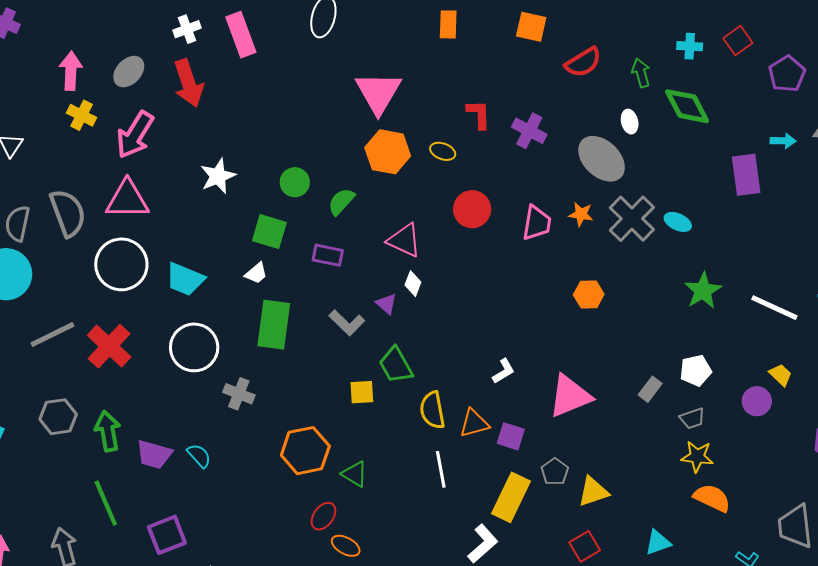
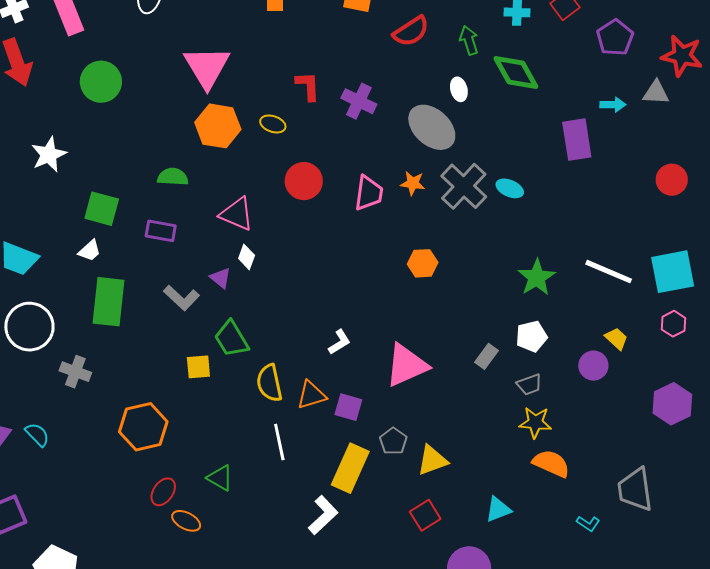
green circle: (295, 182) -> (101, 82), moved, size x1.4
green semicircle: (341, 202) -> (173, 177), turned 52
green star: (703, 291) -> (537, 277), moved
green triangle: (355, 474) -> (220, 478), moved

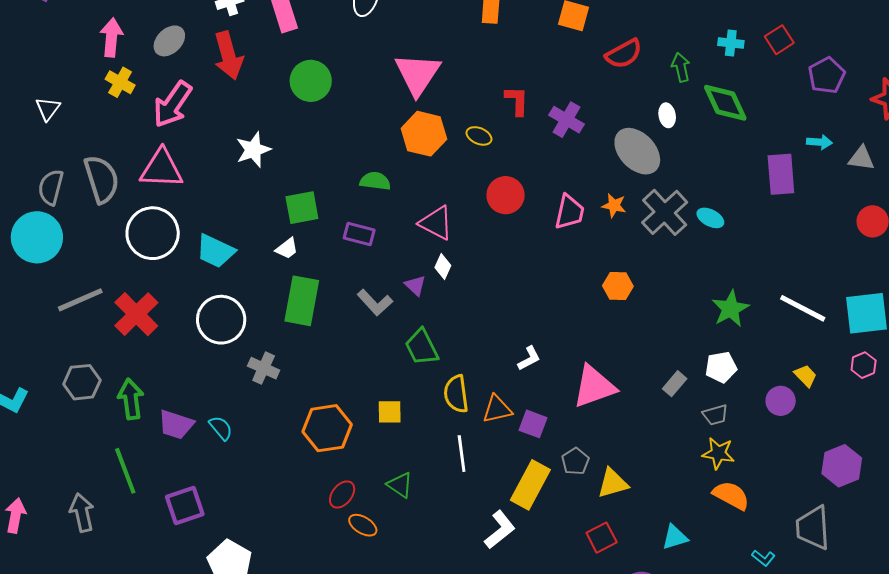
gray triangle: (656, 93) -> (861, 158), moved
green square: (102, 209) -> (302, 208), turned -30
yellow square: (198, 367) -> (390, 412), moved
purple hexagon: (672, 404) -> (842, 466), moved

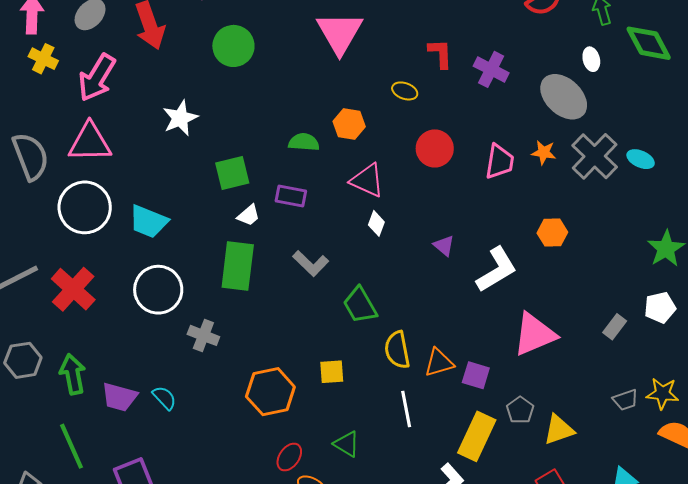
orange hexagon: (424, 134) -> (349, 124), moved, size x0.7
white trapezoid: (287, 249) -> (249, 215), moved
purple triangle: (415, 285) -> (444, 246), moved
white L-shape: (529, 358) -> (497, 270), moved, size x1.8
gray trapezoid: (715, 415) -> (625, 400), moved

